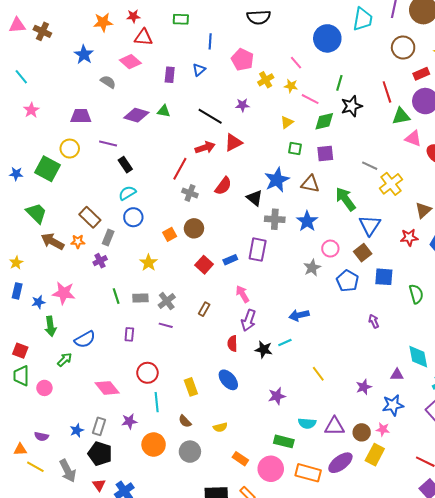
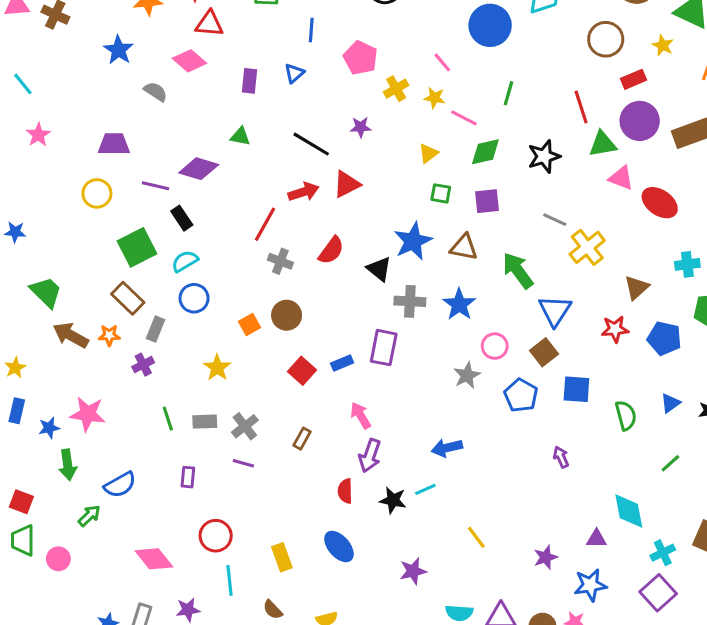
black star: (352, 106) -> (544, 156), moved
purple diamond: (136, 115) -> (199, 169), moved
green square: (47, 169) -> (137, 247), moved, turned 35

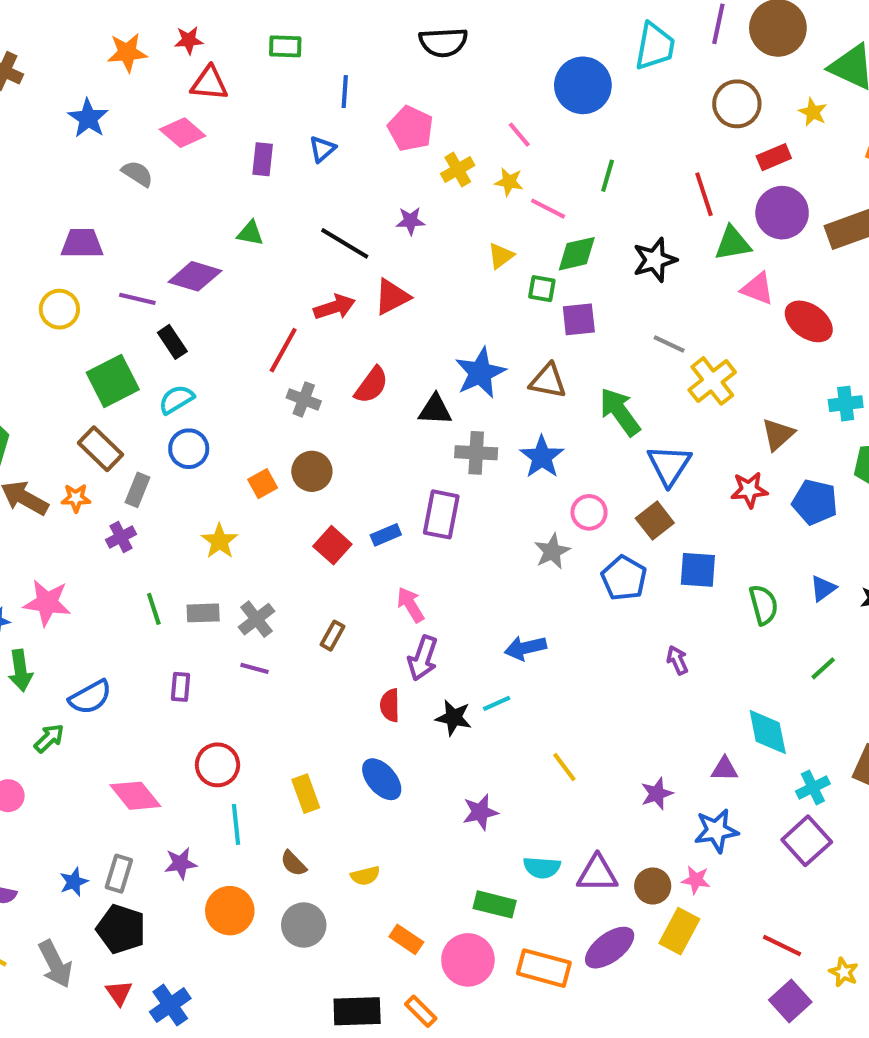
green square: (441, 193) -> (542, 289), moved
black triangle: (379, 269) -> (435, 410), turned -36

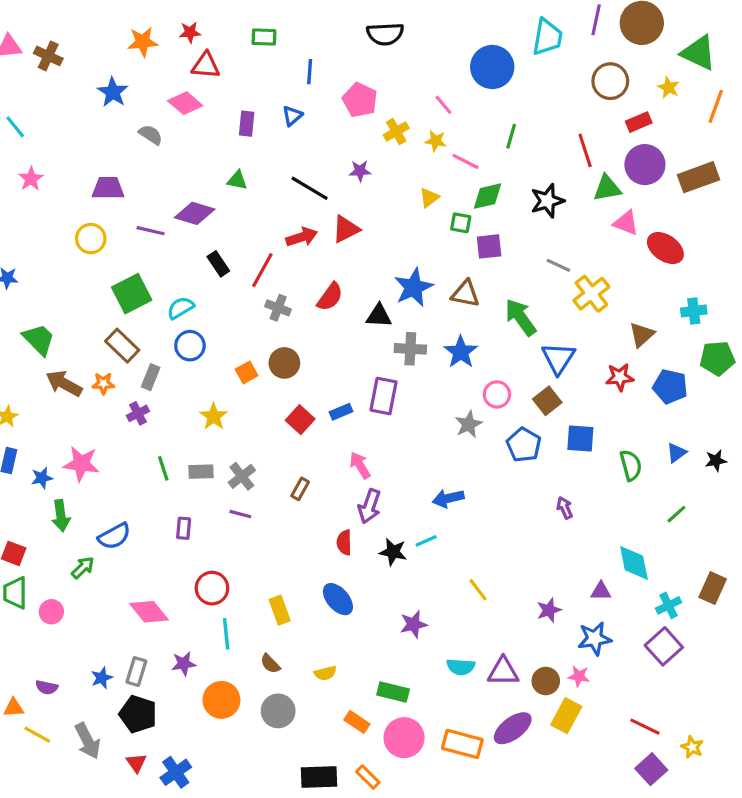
black rectangle: (172, 342) -> (218, 264), moved
green rectangle: (495, 904) -> (393, 692), moved

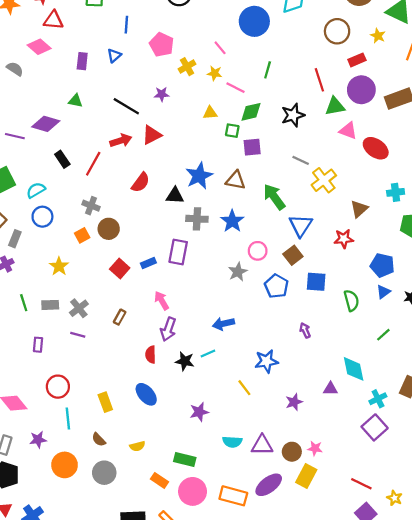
yellow triangle: (429, 198) -> (210, 113), turned 32
gray cross: (278, 308) -> (91, 206), moved
blue pentagon: (670, 387) -> (382, 265), moved
blue star: (595, 638) -> (266, 361), moved

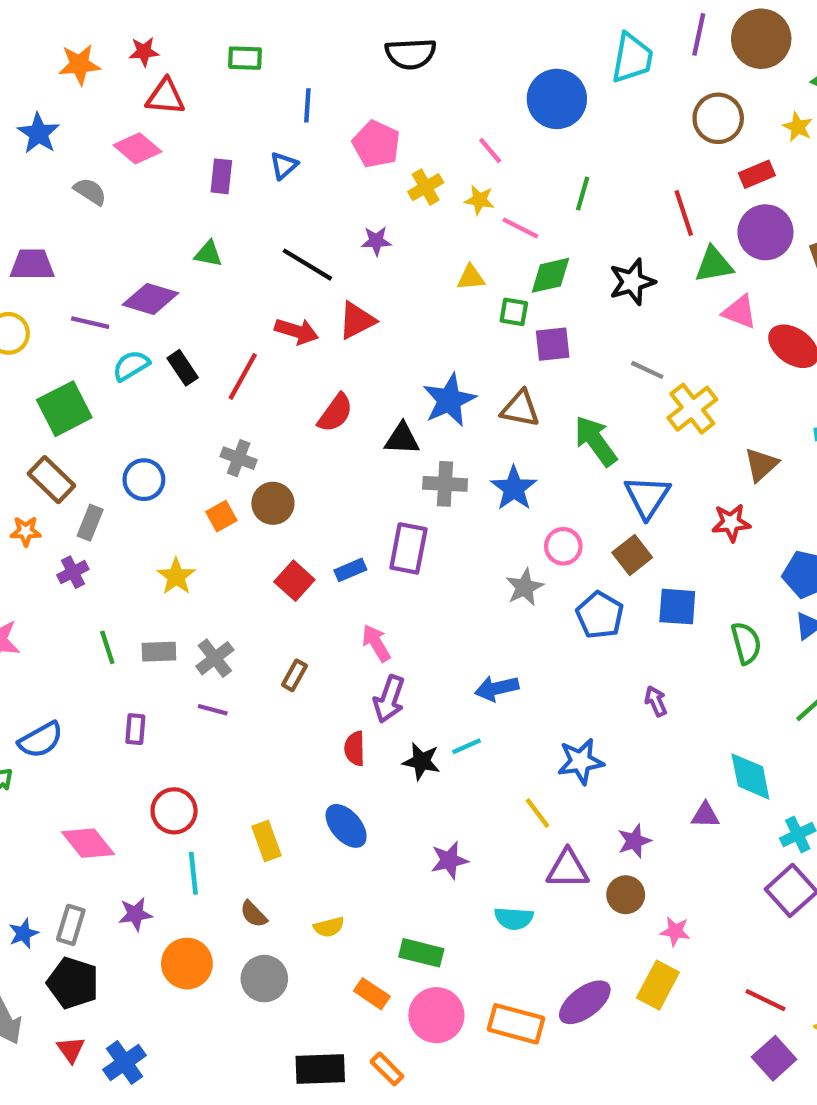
red arrow: (121, 141) -> (297, 331), turned 35
cyan semicircle: (36, 190) -> (131, 366), moved
purple triangle: (262, 445) -> (568, 869), moved
brown circle: (292, 452) -> (626, 895), moved

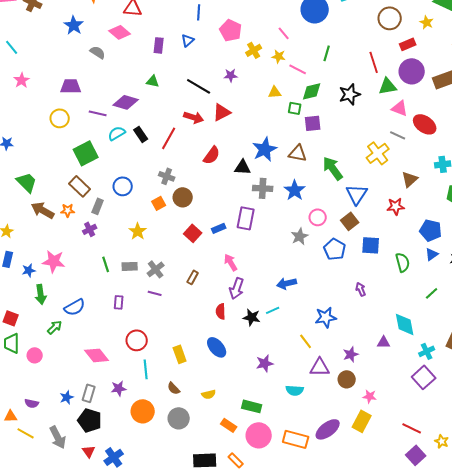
gray line: (647, 370) -> (398, 135), moved

